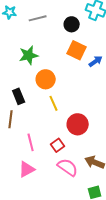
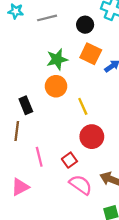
green star: (29, 55) -> (57, 59), moved
yellow line: (54, 103) -> (83, 106), moved
pink triangle: (27, 169) -> (20, 187), moved

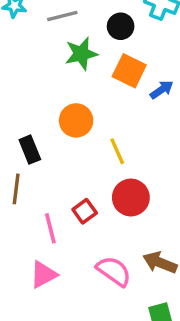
green star: (57, 59) -> (81, 54), moved
red square: (69, 160) -> (85, 211), moved
pink triangle: (20, 187) -> (44, 275), moved

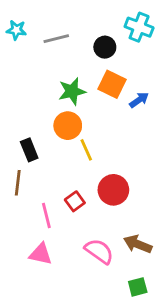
green star: (81, 54) -> (72, 91), moved
yellow line: (117, 151) -> (86, 150), moved
pink triangle: (44, 275) -> (41, 254), turned 40

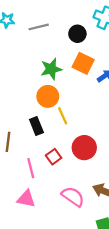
black rectangle: (29, 150) -> (36, 126), moved

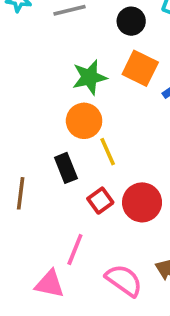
red square: (54, 157) -> (100, 201), moved
pink line: (31, 168) -> (75, 250), moved, turned 36

